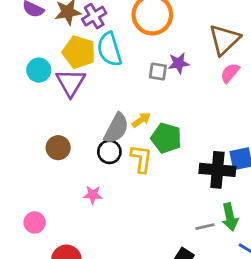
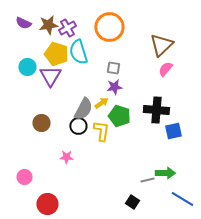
purple star: (179, 63) -> (114, 87), moved
black cross: (217, 170) -> (156, 110), moved
green arrow: (230, 217) -> (165, 173), turned -78

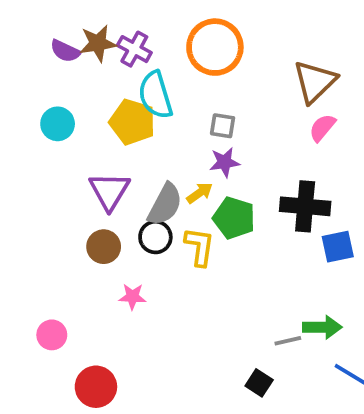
purple semicircle: (23, 23) -> (65, 51), moved
purple cross: (67, 28) -> (134, 49), turned -30
yellow pentagon: (56, 54) -> (132, 122), moved
purple triangle: (50, 76) -> (109, 191), moved
brown circle: (41, 123) -> (104, 247), moved

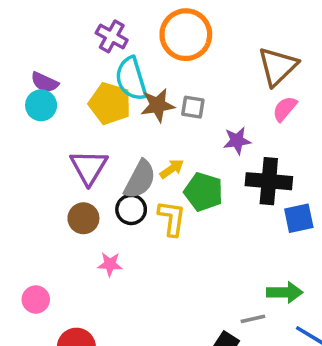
brown star: (98, 43) -> (158, 105), moved
purple semicircle: (65, 51) -> (45, 82), moved
purple star: (225, 162) -> (237, 141), moved
gray line: (288, 341) -> (253, 319), moved

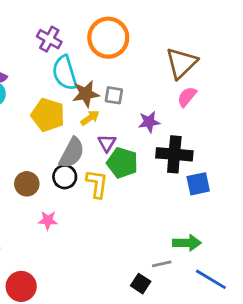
yellow pentagon: (110, 104) -> (48, 115), moved
purple triangle: (89, 167) -> (107, 143), moved, size x0.6
yellow arrow: (172, 169) -> (90, 118), moved

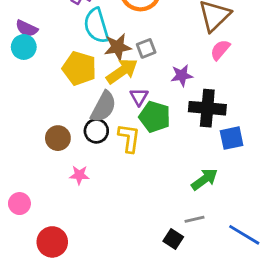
gray square: (114, 95) -> (146, 48), turned -30
yellow arrow: (90, 118) -> (122, 71), size x1.6
green arrow: (187, 243) -> (204, 179), moved, turned -36

